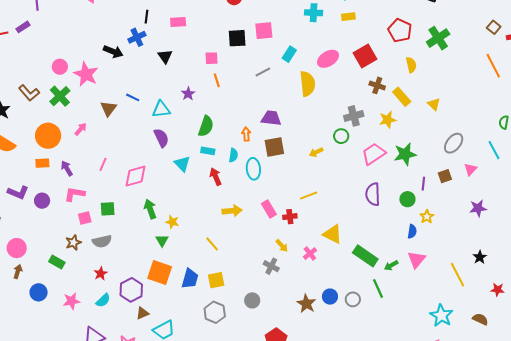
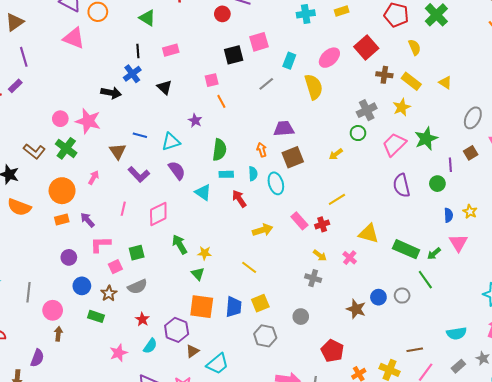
purple L-shape: (18, 192) -> (139, 174), moved, turned 35
yellow star: (427, 217) -> (470, 212), moved
blue circle: (39, 292) -> (82, 286), moved

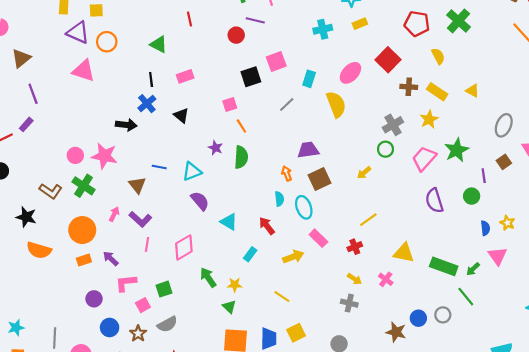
green semicircle: (219, 150) -> (241, 157), moved
purple L-shape: (139, 174) -> (140, 219), moved
cyan rectangle: (226, 174) -> (250, 254), moved, turned -48
pink rectangle: (299, 221) -> (318, 238), moved

